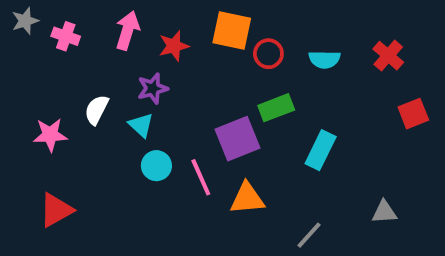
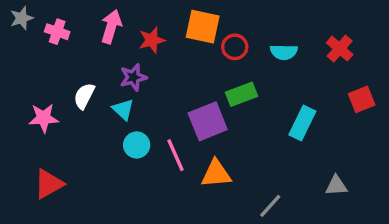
cyan rectangle: (321, 150) -> (302, 123), moved

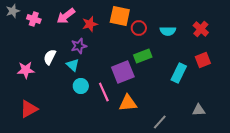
pink arrow: (111, 27) -> (66, 16), turned -144
red square: (362, 99) -> (203, 60), moved

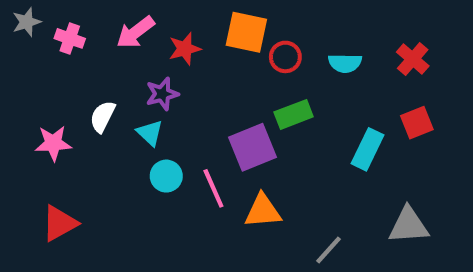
gray triangle: (199, 110) -> (409, 225), size x1.5

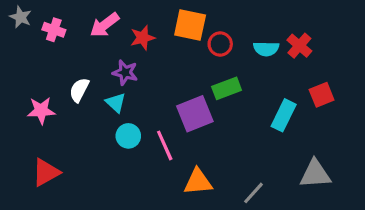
gray star: (27, 22) -> (21, 17), turned -30
red cross: (413, 59) -> (299, 46), moved
purple star: (162, 94) -> (125, 73), turned 30
orange triangle: (263, 211) -> (198, 182), moved

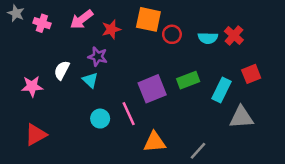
green rectangle: (227, 88) -> (188, 80), moved
cyan circle: (128, 136) -> (100, 119), moved
gray triangle: (315, 174) -> (241, 117), moved

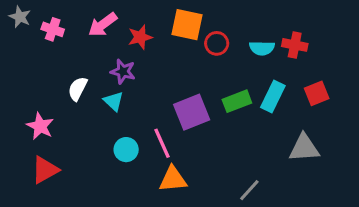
red cross: (234, 36) -> (295, 45), turned -30
pink star: (32, 86) -> (40, 126), moved, turned 30
cyan rectangle: (222, 90) -> (273, 96), moved
orange triangle: (155, 142) -> (173, 179), moved

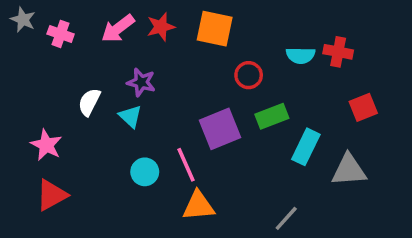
red star: (140, 37) -> (161, 27), moved
red circle: (217, 43) -> (249, 75), moved
cyan rectangle: (273, 96) -> (306, 147), moved

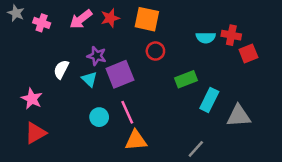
red circle: (249, 75) -> (155, 51), moved
red square: (363, 107) -> (248, 53), moved
purple square: (220, 129) -> (120, 74), moved

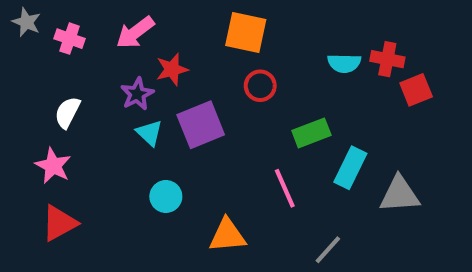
red star: (110, 18) -> (172, 69), moved
purple star: (97, 56) -> (137, 94), moved, turned 30
white semicircle: (61, 69) -> (67, 112), moved
pink line: (127, 112) -> (285, 188), moved

